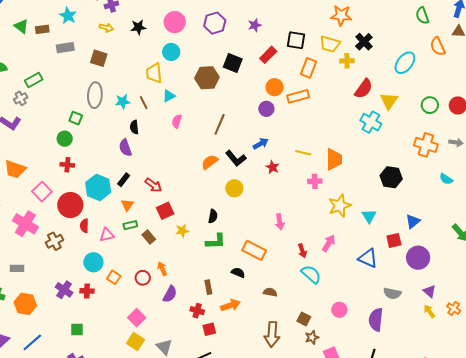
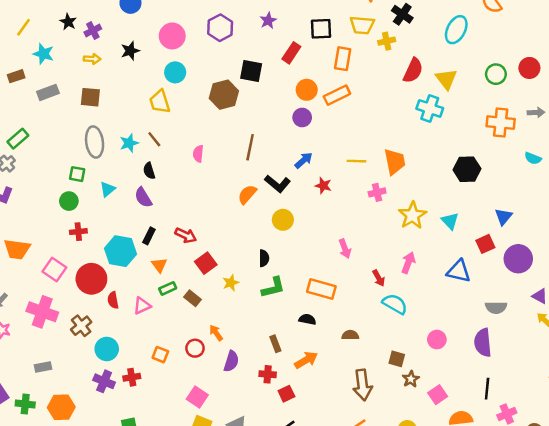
cyan triangle: (169, 96) -> (108, 189), moved
cyan circle: (93, 262) -> (107, 349), moved

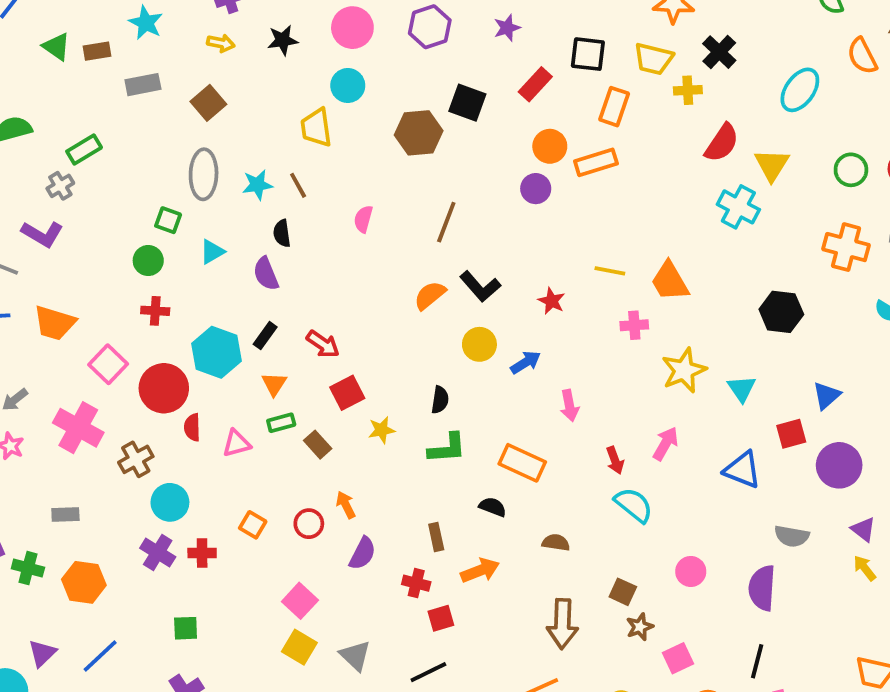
brown square: (90, 97) -> (208, 103), turned 35
blue arrow: (304, 160) -> (526, 362), moved
orange trapezoid: (395, 162) -> (670, 281), turned 152

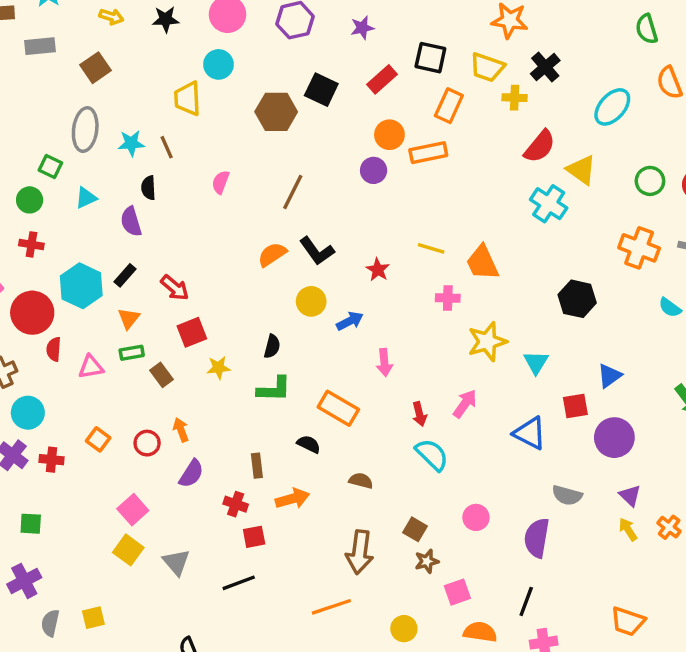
yellow triangle: (772, 165) -> (581, 170), turned -32

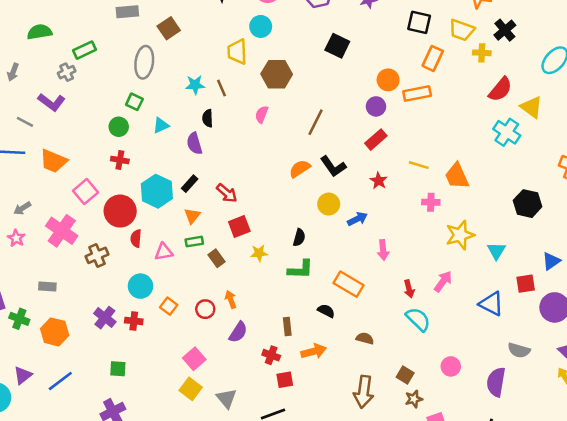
red rectangle: (382, 79) -> (376, 140), moved
brown hexagon: (276, 112) -> (277, 74), moved
gray ellipse: (85, 130) -> (144, 62), moved
cyan circle: (28, 413) -> (140, 286), moved

